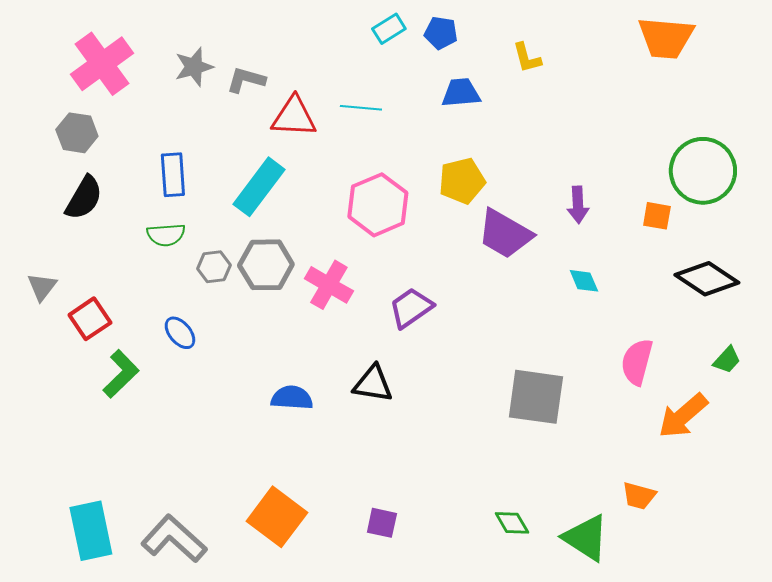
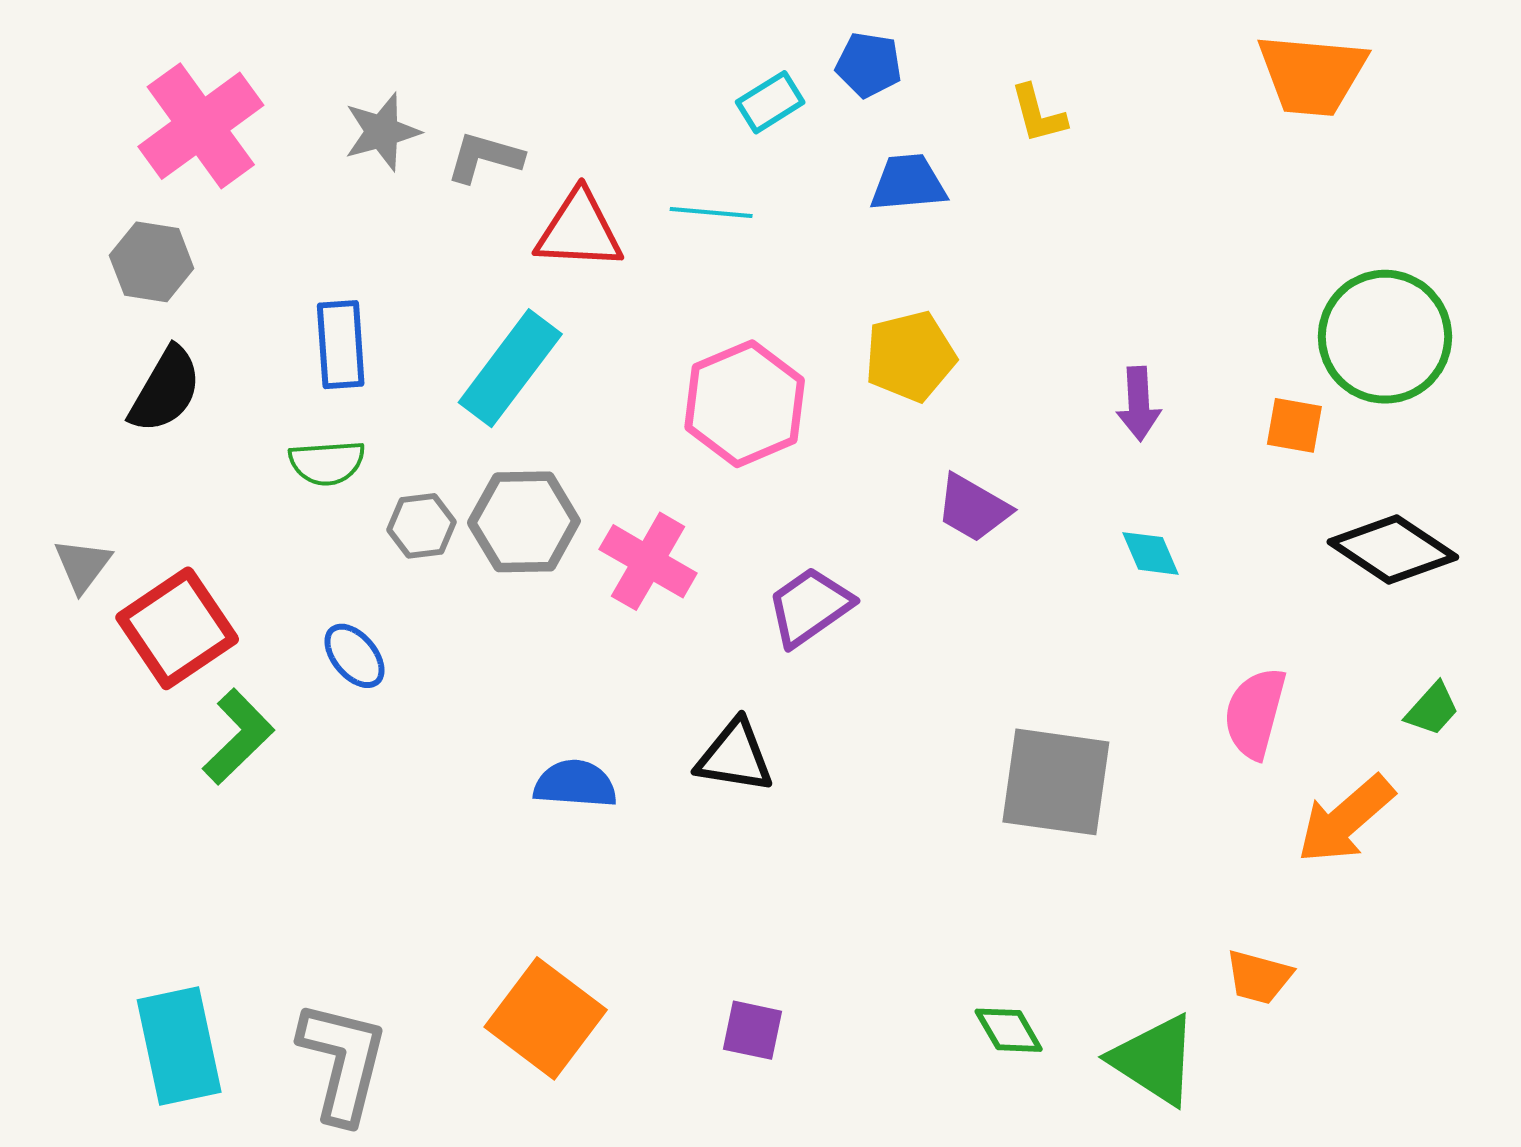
cyan rectangle: (389, 29) -> (770, 102), moved
purple trapezoid: (505, 234) -> (973, 508), moved, size x0.7
red square: (90, 319) -> (177, 628), size x1.4
gray L-shape: (174, 539) -> (343, 1062), turned 62

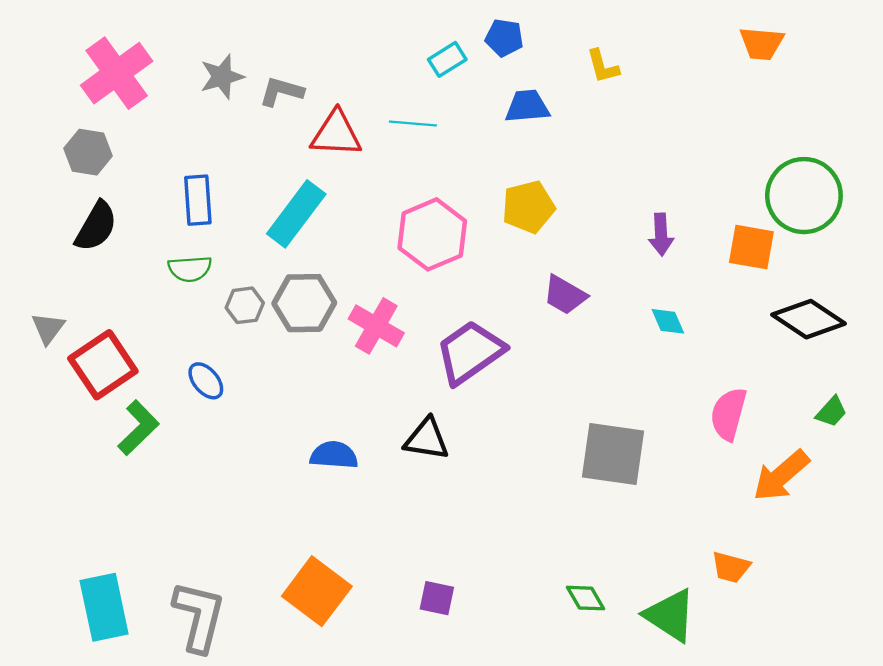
orange trapezoid: (1312, 75) -> (762, 43), size x0.7
orange square: (1294, 425) -> (751, 247), size x1.4
purple trapezoid: (810, 607) -> (470, 352), size x1.4

